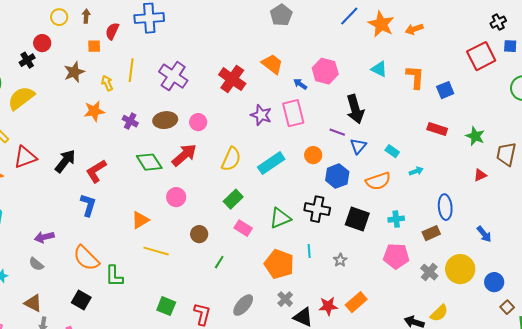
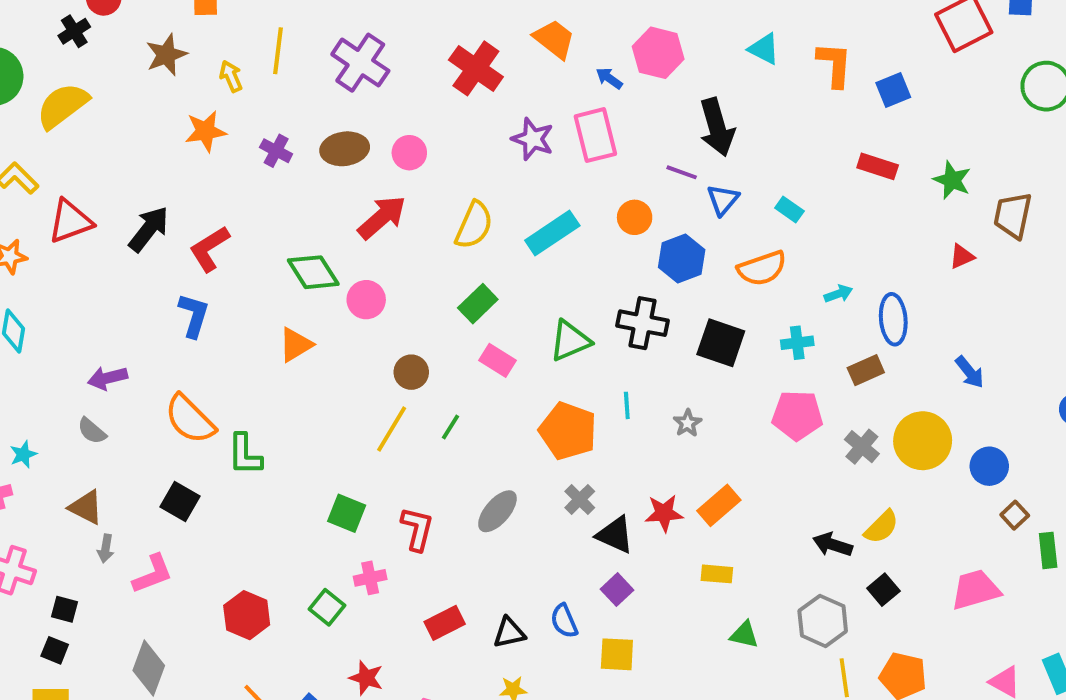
green diamond: (149, 162) -> (313, 272), moved
cyan arrow: (416, 171) -> (838, 294), moved
yellow line: (156, 251) -> (392, 429), moved, turned -75

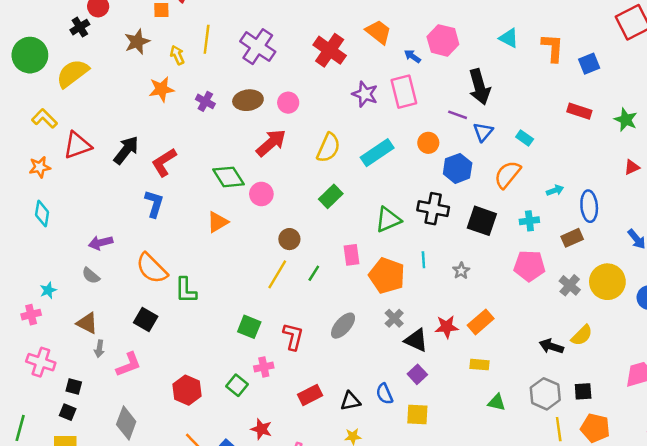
orange semicircle: (762, 268) -> (508, 174), turned 148
pink rectangle: (497, 360) -> (352, 255), moved, turned 50
black square: (883, 590) -> (583, 391), moved, turned 36

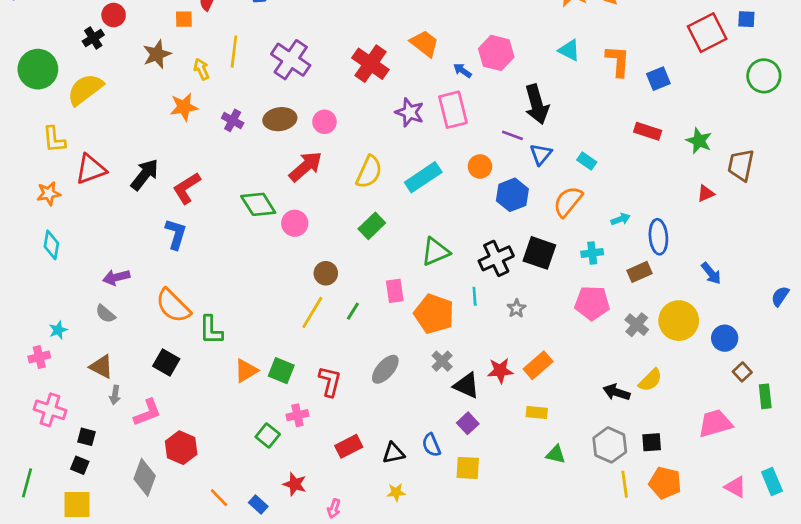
yellow L-shape: (45, 118) -> (54, 139), turned -140
black cross: (433, 209) -> (496, 258), moved, turned -36
orange triangle: (218, 222) -> (246, 371), moved
red hexagon: (187, 390) -> (181, 448), moved

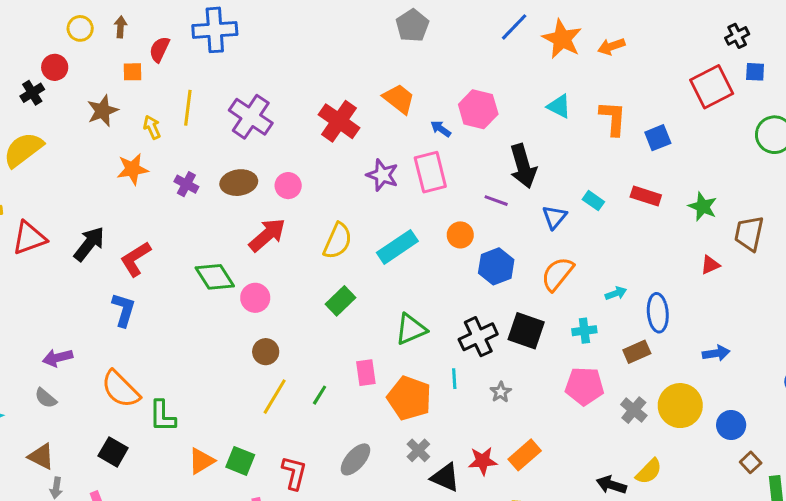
blue triangle: (541, 154) -> (555, 217), moved
cyan rectangle: (587, 161) -> (593, 201), moved
brown circle: (326, 273) -> (266, 352), moved
blue arrow: (711, 273) -> (716, 353), turned -60

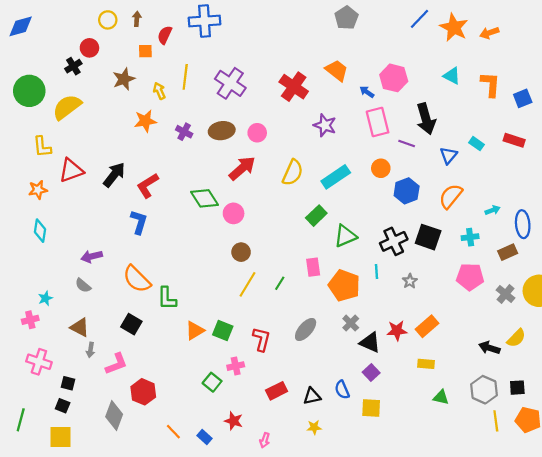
pink rectangle: (430, 172) -> (378, 122), moved
green rectangle: (341, 301) -> (316, 216), moved

